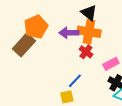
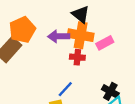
red cross: (86, 52) -> (77, 57), turned -32
pink rectangle: (111, 64) -> (105, 43), moved

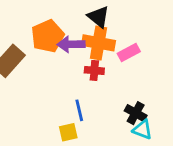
orange pentagon: (22, 30) -> (48, 36), moved
blue line: (65, 89) -> (79, 110), turned -56

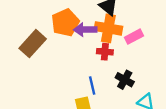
black cross: (136, 113) -> (125, 80), moved

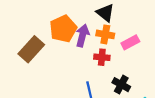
orange cross: (108, 28) -> (105, 34), size x0.7
purple arrow: (85, 30) -> (82, 36), turned 105

